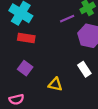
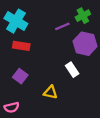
white rectangle: (84, 69) -> (72, 70), moved

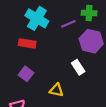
green cross: (83, 16) -> (89, 13), turned 32
cyan cross: (16, 21) -> (37, 18), moved

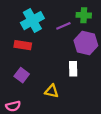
cyan cross: (37, 18) -> (32, 21), turned 30
white rectangle: (78, 67) -> (73, 69), turned 32

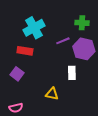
purple line: (63, 26) -> (63, 41), moved
purple square: (22, 75) -> (17, 74), moved

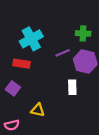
yellow triangle: (52, 94) -> (38, 110), moved

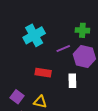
red rectangle: (22, 64) -> (43, 73), moved
purple square: (13, 88) -> (17, 97), moved

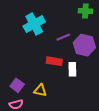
green cross: (82, 30) -> (85, 11), moved
red rectangle: (43, 73) -> (54, 61), moved

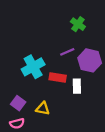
green cross: (85, 11) -> (78, 24), moved, turned 32
cyan cross: (34, 24) -> (33, 67), moved

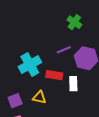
purple square: (18, 103) -> (15, 101), turned 32
yellow triangle: (43, 108) -> (39, 97), moved

